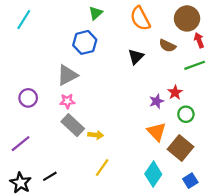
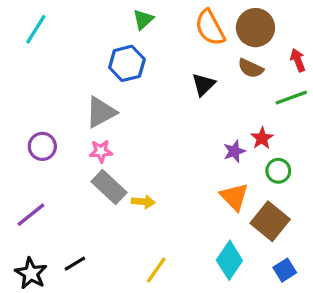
brown circle: (187, 18) -> (255, 28), moved
yellow line: (102, 168) -> (156, 270), moved

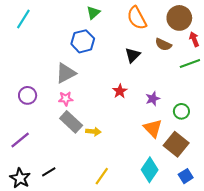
brown circle: (255, 28) -> (179, 18), moved
red star: (262, 138) -> (120, 91), moved

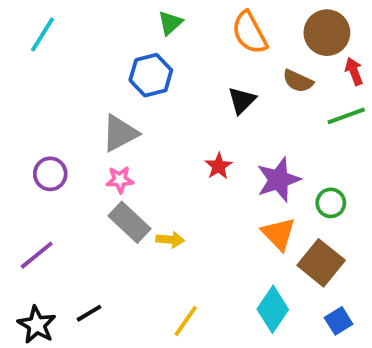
purple star: (153, 99) -> (279, 180), size x1.6

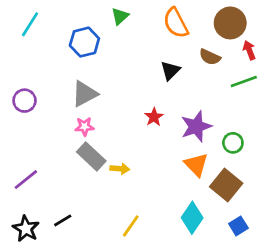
blue hexagon: (151, 75) -> (84, 42), moved
purple circle: (50, 174) -> (25, 101), moved

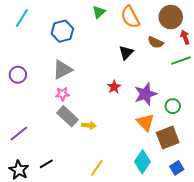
green triangle: (120, 16) -> (99, 12), moved
brown square: (226, 185) -> (168, 138), turned 30

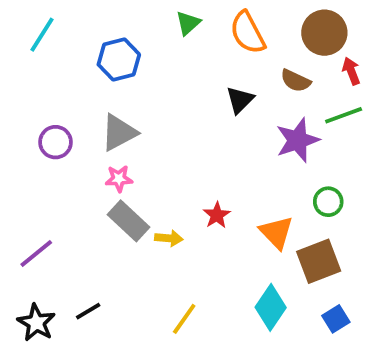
purple circle: (18, 75) -> (55, 142), moved
red star: (114, 87) -> (217, 215), moved
purple star: (145, 94) -> (298, 140), moved

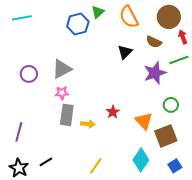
cyan line: (42, 35) -> (22, 18), turned 48
blue hexagon: (119, 60) -> (78, 24), moved
gray rectangle: (128, 221) -> (67, 115), turned 55
purple line: (36, 254) -> (19, 132), turned -36

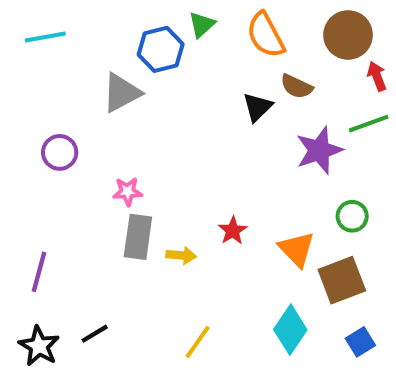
brown semicircle: (154, 42) -> (297, 86), moved
gray triangle: (62, 69) -> (121, 93), moved

